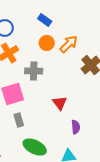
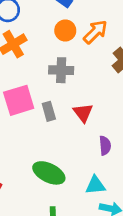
gray cross: (34, 71) -> (61, 70), moved
gray rectangle: (19, 120) -> (49, 111), moved

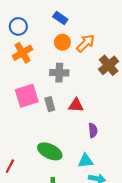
red triangle: (83, 113) -> (76, 105), turned -49

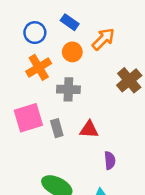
blue circle: (18, 26) -> (35, 33), moved
orange arrow: (86, 43) -> (103, 39), moved
orange cross: (23, 53) -> (39, 67), moved

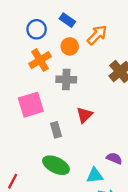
gray rectangle: (57, 128) -> (56, 130), moved
red triangle: (89, 129) -> (85, 115), turned -48
purple semicircle: (110, 160) -> (114, 158), moved, turned -63

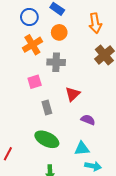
orange arrow: (97, 35) -> (95, 23), moved, turned 126
pink square: (31, 105) -> (35, 82), moved, size x0.6
purple semicircle: (114, 158) -> (88, 120), moved

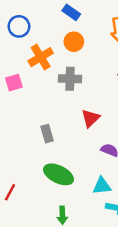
blue circle: (29, 17) -> (19, 26), moved
pink square: (35, 82) -> (14, 83), moved
gray rectangle: (47, 107) -> (47, 134), moved

